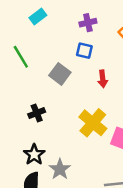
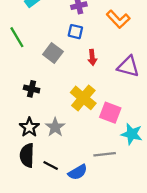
black cross: (37, 113) -> (32, 89), turned 35
gray star: (60, 169) -> (55, 127), moved

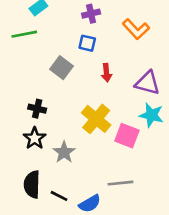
green line: (17, 37) -> (24, 34), moved, turned -70
black star: (29, 127) -> (35, 138), moved
cyan star: (132, 134) -> (151, 115), moved

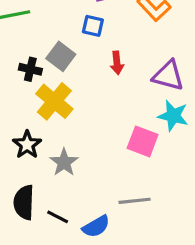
black cross: (37, 109) -> (30, 69), moved
yellow cross: (96, 119) -> (54, 101), moved

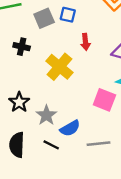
gray square: (61, 56) -> (44, 18), moved, turned 30
yellow cross: (54, 101) -> (59, 67), moved
black line: (58, 217) -> (51, 145), moved
blue semicircle: (96, 226) -> (70, 128), moved

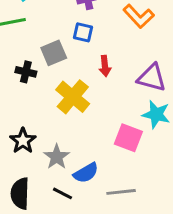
gray square: (44, 18) -> (54, 53), moved

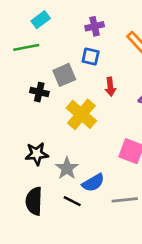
black star: (23, 141) -> (37, 154), turned 30

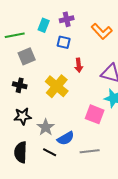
cyan rectangle: (41, 20) -> (44, 25), moved, turned -32
gray square: (64, 75) -> (27, 56), moved
black cross: (39, 92) -> (20, 85), moved

